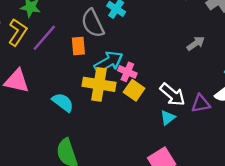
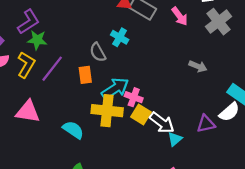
gray semicircle: (93, 23) -> (98, 52), size x0.7
gray arrow: (196, 43) -> (198, 66), turned 60
white arrow: (172, 95) -> (162, 123), moved

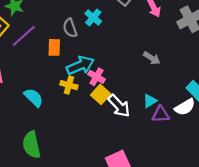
gray arrow: (198, 66) -> (152, 58), moved
yellow cross: (107, 111) -> (69, 85), size x0.6
cyan triangle: (175, 139) -> (150, 101), moved

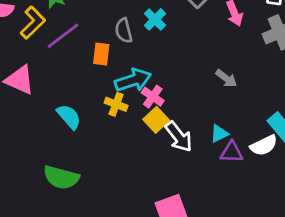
green semicircle: (32, 145) -> (61, 177), turned -68

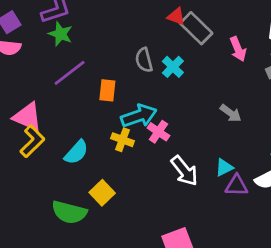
cyan cross: (155, 19) -> (173, 67), moved
yellow L-shape: (33, 23) -> (32, 141), moved
gray semicircle: (124, 31) -> (144, 60), moved
cyan semicircle: (69, 117) -> (76, 152), turned 84
yellow square: (156, 120) -> (102, 193), moved

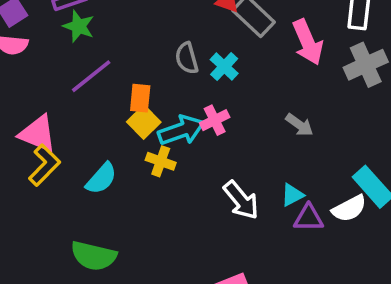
pink arrow: (238, 49) -> (308, 42), size x1.4
pink cross: (158, 132) -> (215, 120), moved, turned 30
yellow square: (102, 193) -> (144, 122), moved

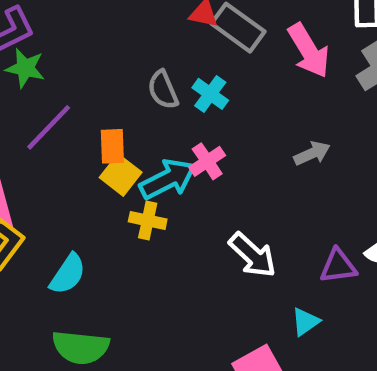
gray arrow: (299, 125) -> (312, 153), turned -52
cyan semicircle: (101, 179) -> (68, 274), moved
cyan triangle: (292, 195) -> (305, 322), moved

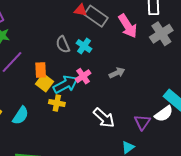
gray arrow: (312, 153) -> (117, 73), moved
purple triangle: (338, 266) -> (142, 122), turned -48
cyan semicircle: (68, 274) -> (21, 115), moved

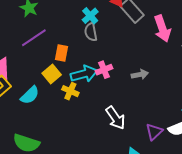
cyan cross: (84, 46) -> (90, 16), moved
yellow square: (44, 83) -> (52, 74), moved

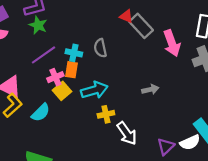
cyan cross: (90, 16) -> (74, 53), moved, turned -35
pink cross: (104, 70) -> (55, 77), moved
yellow cross: (70, 91) -> (106, 114), moved, turned -35

